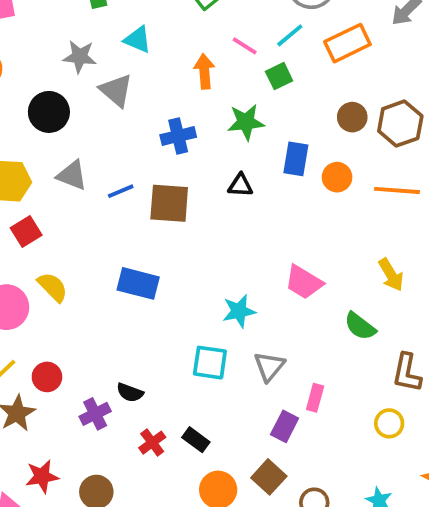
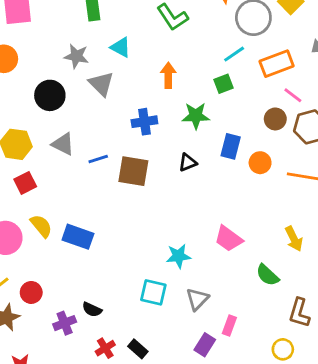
pink line: (245, 46) -> (293, 95), moved
black triangle: (240, 185) -> (188, 162), turned -30
blue rectangle: (138, 283) -> (78, 237), moved

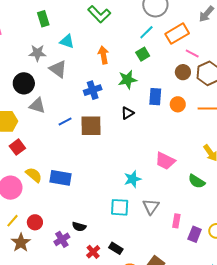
gray triangle: (63, 144) -> (37, 106), moved
purple rectangle: (205, 345) -> (195, 234), moved

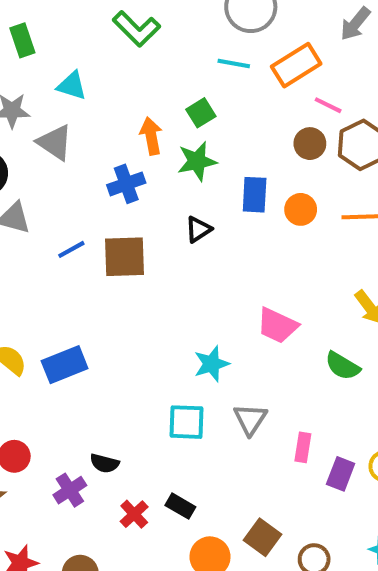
cyan line: (146, 32) -> (234, 64), turned 56
green square: (143, 54) -> (201, 113), moved
orange arrow: (103, 55) -> (151, 136), moved
blue rectangle: (61, 178) -> (65, 365), turned -30

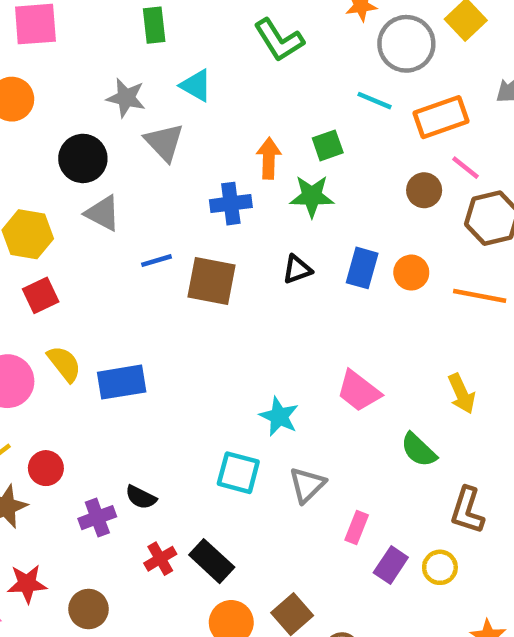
brown circle: (310, 144) -> (424, 190), moved
blue rectangle: (255, 195) -> (362, 268), moved
cyan star: (212, 364) -> (279, 416), turned 30
black rectangle: (180, 506) -> (212, 561), size x1.4

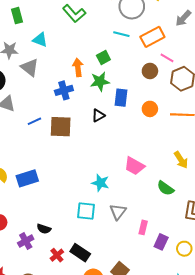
blue rectangle: (362, 268) -> (121, 98), moved
yellow circle: (440, 567) -> (184, 249), moved

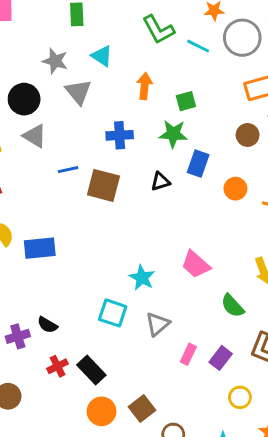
cyan line: (121, 34) -> (198, 46), moved
orange arrow: (78, 67) -> (145, 86), moved
purple rectangle: (161, 242) -> (221, 358), moved

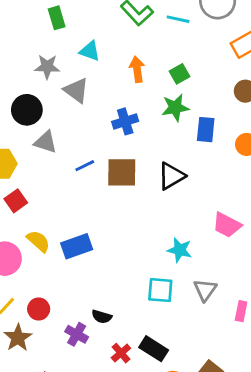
black triangle: (160, 182) -> (171, 176), moved, size x1.5
purple cross: (18, 336) -> (77, 334), turned -30

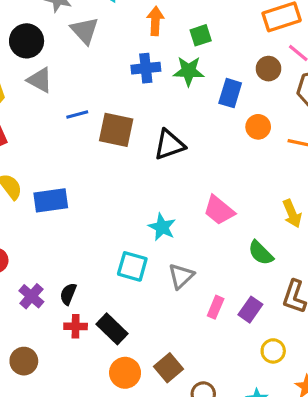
blue cross: (125, 121) -> (146, 68), moved
blue rectangle: (206, 130) -> (230, 93), moved
black semicircle: (102, 317) -> (68, 294), moved, turned 84
red cross: (121, 353) -> (76, 326), turned 30

